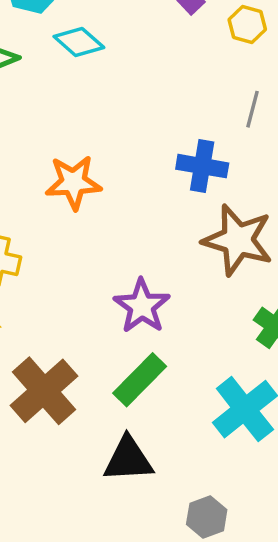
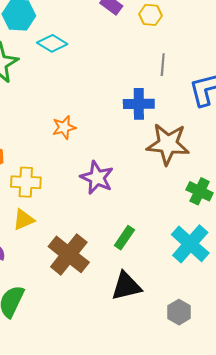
orange star: (73, 182) -> (64, 127), size x0.7
purple star: (142, 306) -> (97, 178), moved
green rectangle: (140, 380) -> (124, 238), size x0.7

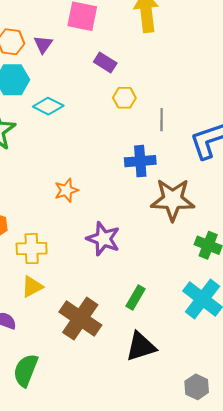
yellow hexagon: (150, 15) -> (124, 98), moved
gray hexagon: (179, 312) -> (197, 387), moved

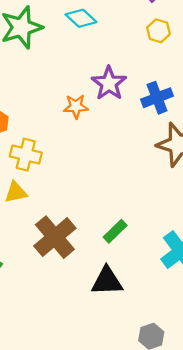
blue cross: (140, 161) -> (157, 98), turned -32
purple star: (103, 239) -> (109, 83), moved

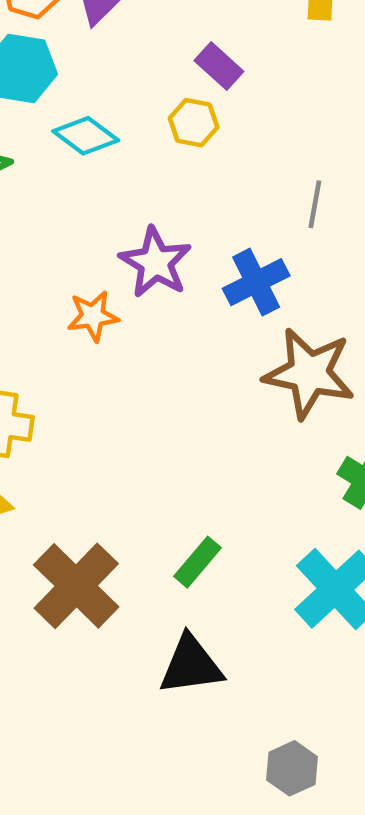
yellow hexagon: (158, 31) -> (194, 123), moved

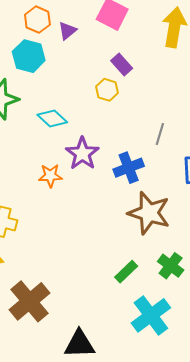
cyan diamond: (86, 136) -> (52, 118), moved
green rectangle: (198, 562) -> (126, 272), moved

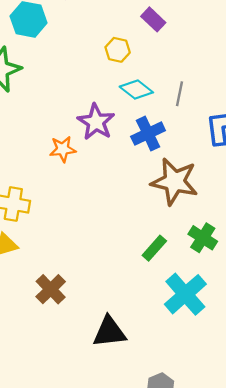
purple rectangle: (122, 65) -> (153, 19), moved
cyan diamond: (52, 118) -> (136, 90), moved
brown cross: (29, 301) -> (51, 289), size x0.7

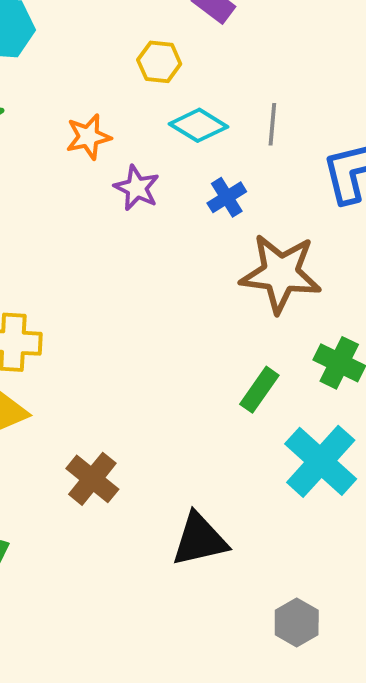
purple star: (96, 122) -> (137, 188), size x0.7
blue cross: (148, 134) -> (227, 197), size x0.7
orange star: (63, 149) -> (88, 137), moved

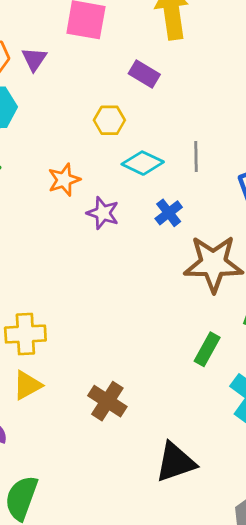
brown cross: (92, 479) -> (107, 401), moved

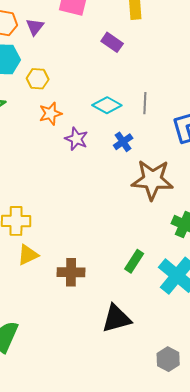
yellow hexagon: (109, 120) -> (38, 79), moved
green rectangle: (207, 349) -> (134, 261), moved
yellow triangle: (27, 385) -> (28, 255), moved
brown cross: (107, 401) -> (71, 272), turned -36

